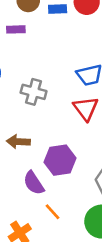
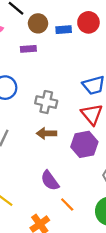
brown arrow: (18, 142) -> (47, 133), moved
purple hexagon: (60, 160) -> (84, 144), moved

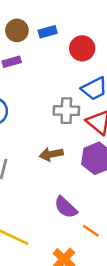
red circle: (88, 22) -> (82, 48), moved
gray cross: (46, 102) -> (66, 111), moved

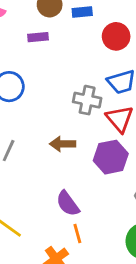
orange line: (91, 231) -> (77, 233), moved, turned 30

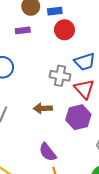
red circle: (116, 36) -> (64, 30), moved

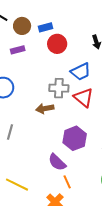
brown arrow: (43, 108) -> (45, 108), moved
purple hexagon: (78, 117) -> (75, 138), moved

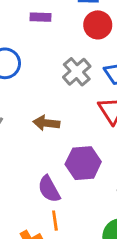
gray cross: (59, 88) -> (77, 72), moved, turned 30
brown arrow: (45, 108) -> (46, 123), moved

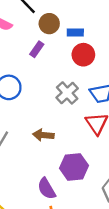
purple rectangle: (40, 17) -> (37, 49), turned -56

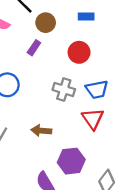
blue rectangle: (75, 33) -> (86, 17), moved
gray cross: (67, 93) -> (64, 90), turned -30

